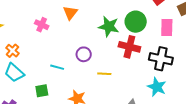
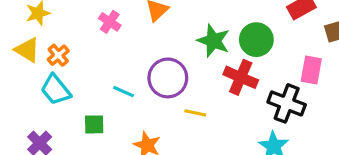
pink rectangle: (167, 28) -> (311, 70), moved
purple circle: (84, 54) -> (168, 78), size x1.6

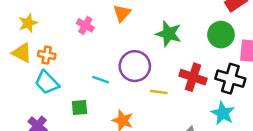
green circle: (256, 40) -> (221, 35), moved
orange cross: (58, 55) -> (47, 55), turned -35
red cross: (241, 77) -> (193, 77), moved

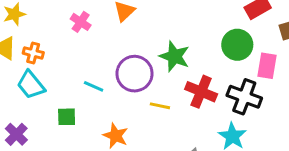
green star: (169, 34) -> (175, 56), moved

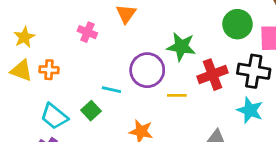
cyan trapezoid: (31, 85) -> (54, 116), moved
red cross: (201, 92) -> (213, 75), turned -32
green square: (67, 117) -> (91, 111), moved, turned -30

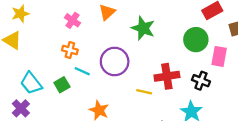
green star: (181, 47) -> (143, 28), moved
orange cross: (49, 70) -> (70, 50), moved
black cross: (254, 71) -> (201, 81), size x0.7
yellow line: (177, 95) -> (144, 92), moved

